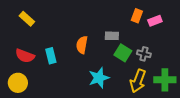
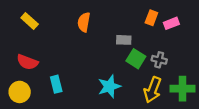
orange semicircle: (82, 45) -> (84, 22), moved
cyan rectangle: (51, 56) -> (56, 84), moved

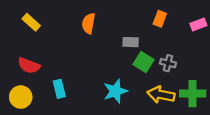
pink rectangle: (171, 23) -> (198, 25), moved
yellow arrow: (153, 90) -> (161, 95), turned 80

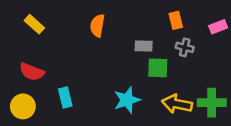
orange rectangle: (160, 19) -> (176, 20), turned -35
green square: (143, 62) -> (158, 68), turned -30
gray cross: (168, 63) -> (185, 47), moved

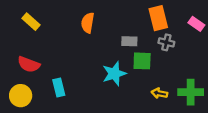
orange rectangle: (176, 20) -> (158, 18), size x1.5
pink rectangle: (218, 27) -> (196, 24), turned 56
cyan star: (127, 100) -> (114, 74), moved
yellow arrow: (177, 104) -> (159, 93), size x0.6

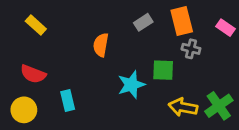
orange semicircle: (88, 23) -> (101, 45), moved
gray rectangle: (129, 41) -> (143, 22), moved, turned -35
green cross: (191, 92) -> (219, 106), turned -35
yellow arrow: (159, 93) -> (183, 107), size x1.5

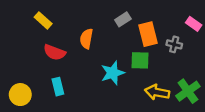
orange rectangle: (182, 21) -> (148, 34), moved
yellow rectangle: (36, 25) -> (43, 20), moved
gray cross: (191, 49) -> (174, 44), moved
red semicircle: (33, 74) -> (54, 52), moved

